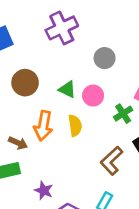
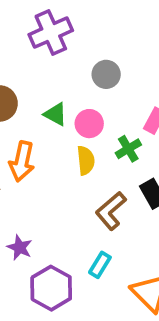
yellow semicircle: (75, 126) -> (86, 160), moved

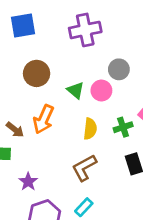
pink circle: (89, 124) -> (101, 91), moved
brown L-shape: (111, 211) -> (84, 168), moved

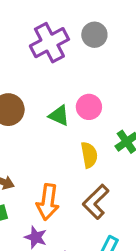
gray circle: (119, 69) -> (94, 35), moved
orange arrow: (44, 119) -> (48, 202), moved

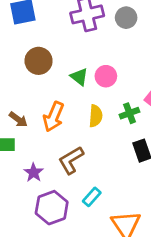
orange arrow: (48, 202) -> (54, 117), moved
brown L-shape: (96, 202) -> (71, 160), moved

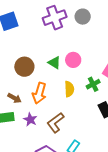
brown circle: (39, 61) -> (24, 67), moved
purple star: (34, 172) -> (30, 120), moved

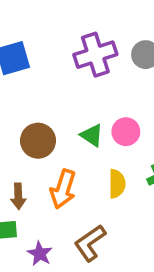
brown arrow: (15, 98) -> (18, 196), turned 56
purple star: (30, 120) -> (40, 254), moved

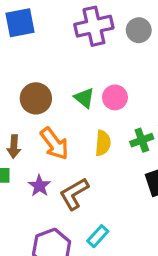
orange arrow: (63, 189) -> (54, 144), turned -60
purple star: (40, 254) -> (39, 186), moved

